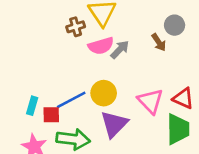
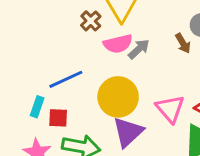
brown cross: (76, 27) -> (91, 21), turned -30
yellow circle: (104, 93) -> (118, 97), size x1.4
blue line: (71, 100) -> (66, 79), moved

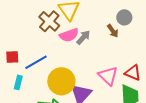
brown cross: (91, 21) -> (49, 21), size x1.5
yellow circle: (118, 97) -> (61, 81), moved
red square: (58, 118) -> (12, 57), moved

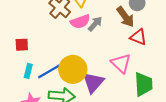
brown arrow: (113, 31) -> (125, 17), size x1.5
blue line: (36, 62) -> (49, 71), moved
red triangle: (133, 73) -> (138, 37), moved

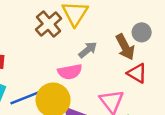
pink semicircle: (80, 22) -> (70, 72), moved

